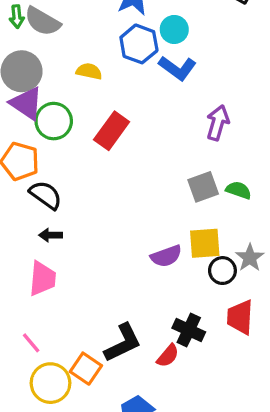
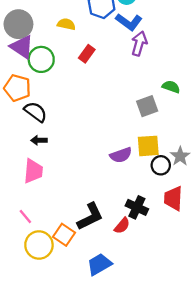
purple arrow: (218, 123) -> (139, 43), moved
red rectangle: (112, 131) -> (87, 54), moved, size x0.7
green semicircle: (239, 190) -> (171, 87), moved

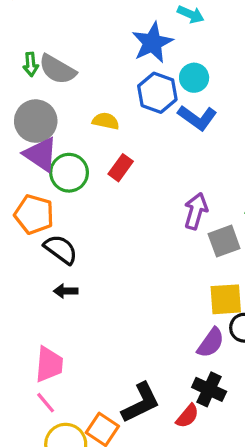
purple arrow: (139, 43) -> (196, 211), moved
red rectangle: (87, 54) -> (121, 168), moved
purple semicircle: (121, 155) -> (211, 343), moved, turned -35
pink trapezoid: (33, 171) -> (49, 364), moved

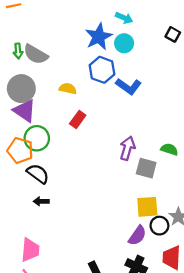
cyan circle: (194, 78) -> (124, 43), moved
green circle: (69, 173) -> (37, 138), moved
gray square: (224, 241) -> (146, 168), turned 35

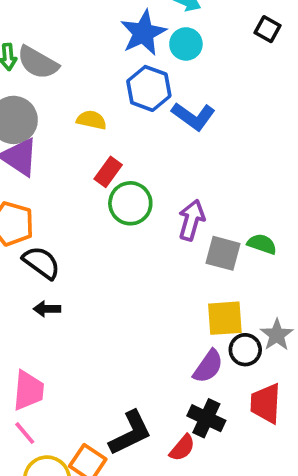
green circle: (37, 138) -> (130, 203), moved
green semicircle: (169, 149) -> (262, 244), moved

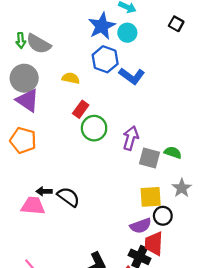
black semicircle: (41, 263) -> (69, 197), moved
gray star: (277, 335) -> (182, 188), moved
purple semicircle: (208, 366) -> (141, 226), turned 35
pink trapezoid: (28, 390) -> (33, 206), moved, turned -90
red trapezoid: (266, 403) -> (154, 244), moved

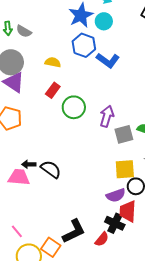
gray semicircle: (39, 44) -> (24, 31), size x0.7
red rectangle: (81, 109) -> (53, 90), moved
gray square: (150, 158) -> (124, 134), turned -30

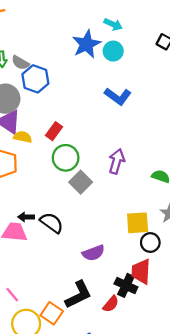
blue hexagon: (84, 45) -> (35, 79), moved
yellow semicircle: (53, 62) -> (23, 137), moved
green circle: (74, 107) -> (66, 158), moved
gray square: (124, 134) -> (81, 182), moved, turned -30
purple semicircle: (116, 195) -> (93, 253), moved

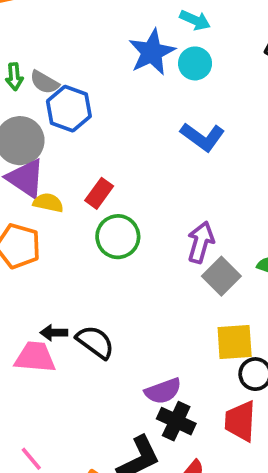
gray square: (81, 182) -> (221, 276), moved
black cross: (126, 285) -> (176, 421), moved

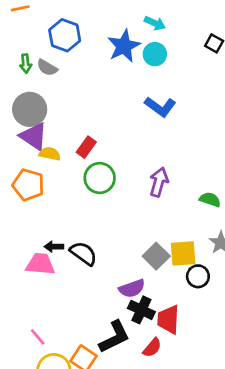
blue hexagon: (69, 109) -> (65, 35), moved
gray square: (221, 276) -> (156, 256), moved
red trapezoid: (240, 421) -> (168, 319), moved

